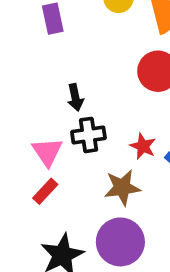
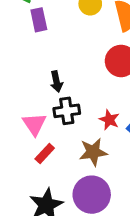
red rectangle: (45, 191) -> (45, 153), moved

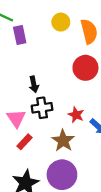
brown star: (93, 152) -> (63, 141), turned -30

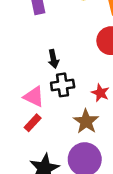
pink triangle: (16, 118) -> (34, 97), turned -30
red rectangle: (24, 142) -> (33, 123), moved

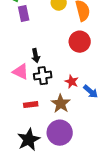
pink triangle: (34, 97) -> (21, 72), moved
red rectangle: (33, 123) -> (31, 105), moved, turned 40

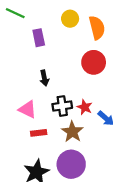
purple rectangle: (24, 14) -> (39, 38), moved
pink triangle: (21, 72) -> (28, 109), moved
black cross: (43, 76) -> (62, 106), moved

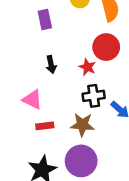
black cross: (62, 106) -> (94, 96), moved
red star: (85, 107) -> (87, 67), moved
brown star: (72, 132) -> (82, 125), turned -30

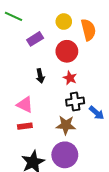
purple rectangle: (45, 19) -> (35, 39), turned 70
red circle: (106, 47) -> (67, 51), moved
red rectangle: (45, 126) -> (25, 126), moved

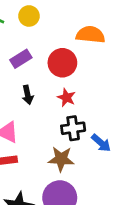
yellow circle: (64, 22) -> (29, 16), moved
orange semicircle: (88, 30) -> (90, 35), turned -70
purple rectangle: (35, 39) -> (21, 59), moved

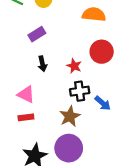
red circle: (62, 63) -> (102, 52), moved
brown star: (61, 159) -> (70, 116), turned -30

